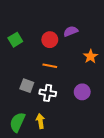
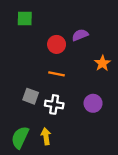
green square: (15, 40) -> (25, 19), moved, turned 32

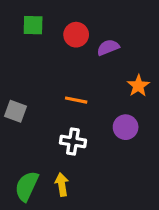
red circle: (57, 44) -> (76, 35), moved
gray square: (31, 96) -> (16, 111), moved
purple circle: (93, 103) -> (126, 127), moved

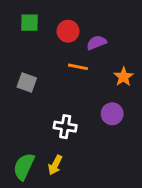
orange line: (76, 100) -> (78, 67), moved
gray square: (16, 111) -> (27, 82), moved
yellow arrow: (62, 185) -> (55, 165), turned -144

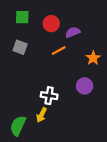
orange line: (78, 67) -> (59, 50), turned -40
gray square: (27, 82) -> (20, 47), moved
yellow arrow: (55, 165) -> (42, 115), moved

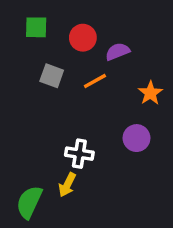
gray square: (20, 47) -> (52, 76), moved

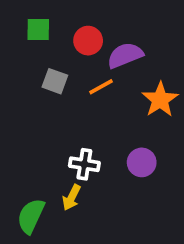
purple semicircle: (117, 52) -> (125, 55), size x1.4
orange star: (150, 93) -> (160, 100), size x1.4
purple circle: (136, 138) -> (142, 162), moved

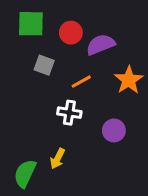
green square: (38, 29) -> (31, 24), size x1.4
orange line: (101, 87) -> (81, 82), moved
white cross: (84, 164) -> (69, 113), moved

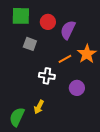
purple semicircle: (101, 44) -> (68, 30), turned -42
orange line: (81, 82) -> (65, 59), moved

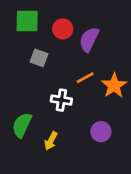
orange star: (87, 54) -> (114, 86), moved
purple circle: (77, 88) -> (101, 132), moved
green semicircle: (17, 117) -> (22, 125), moved

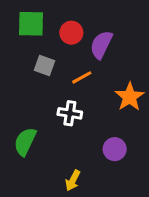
orange line: (85, 78) -> (82, 77), moved
yellow arrow: (51, 141) -> (73, 180), moved

